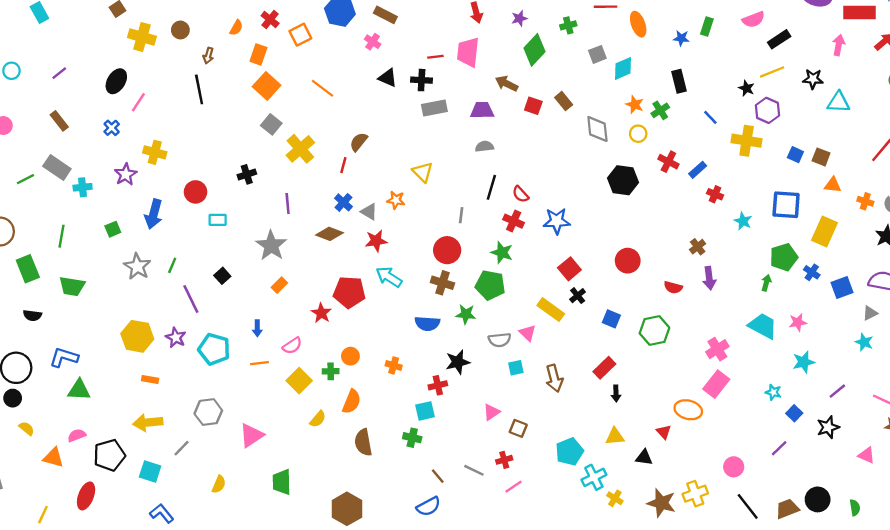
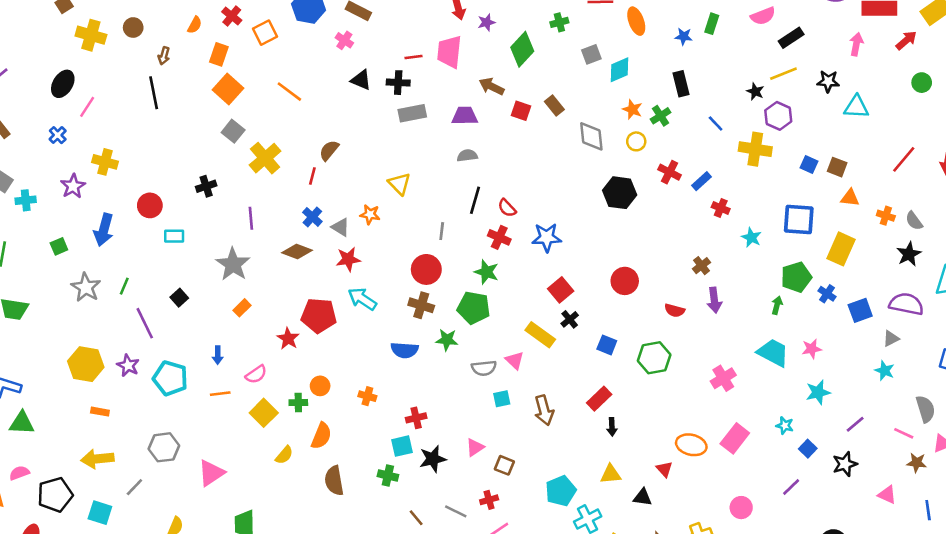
purple star: (519, 18) -> (486, 22), moved
black star: (458, 362) -> (433, 459), moved
pink rectangle: (716, 384) -> (735, 438), moved

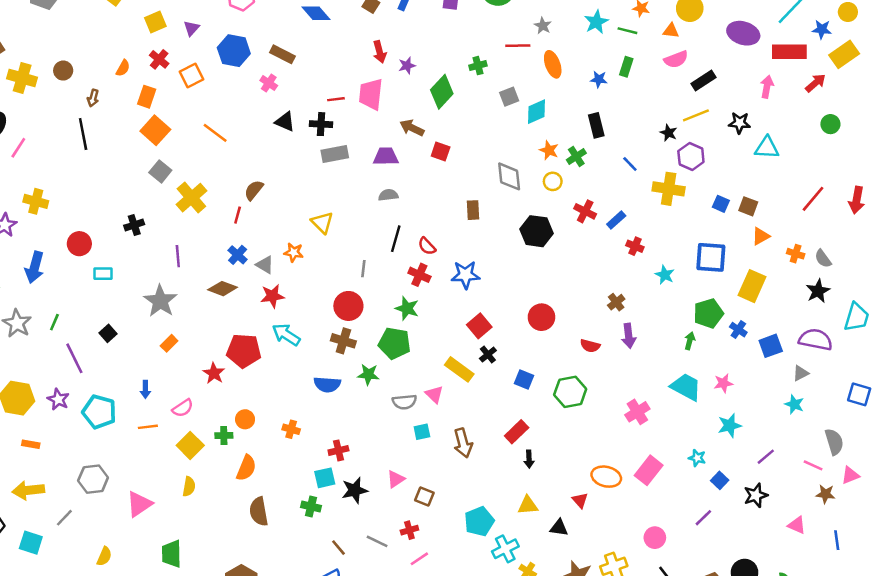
brown rectangle: (554, 106) -> (473, 210), moved, turned 36
orange triangle: (850, 198) -> (761, 236), turned -36
yellow semicircle: (284, 455) -> (189, 487), moved, turned -30

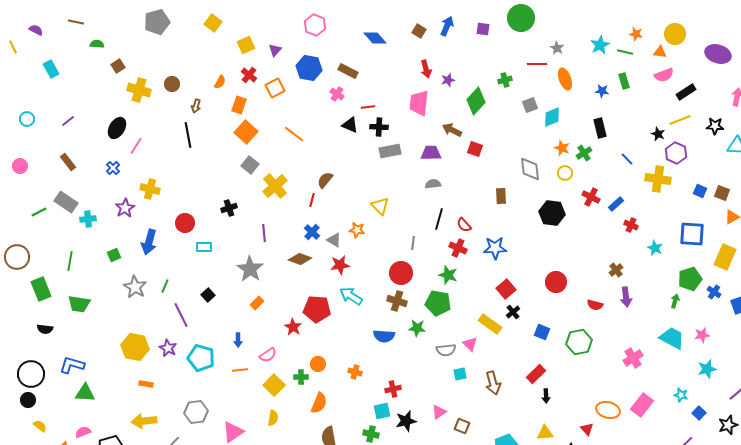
green rectangle: (626, 67) -> (624, 81), turned -35
red line: (336, 99) -> (368, 107), moved

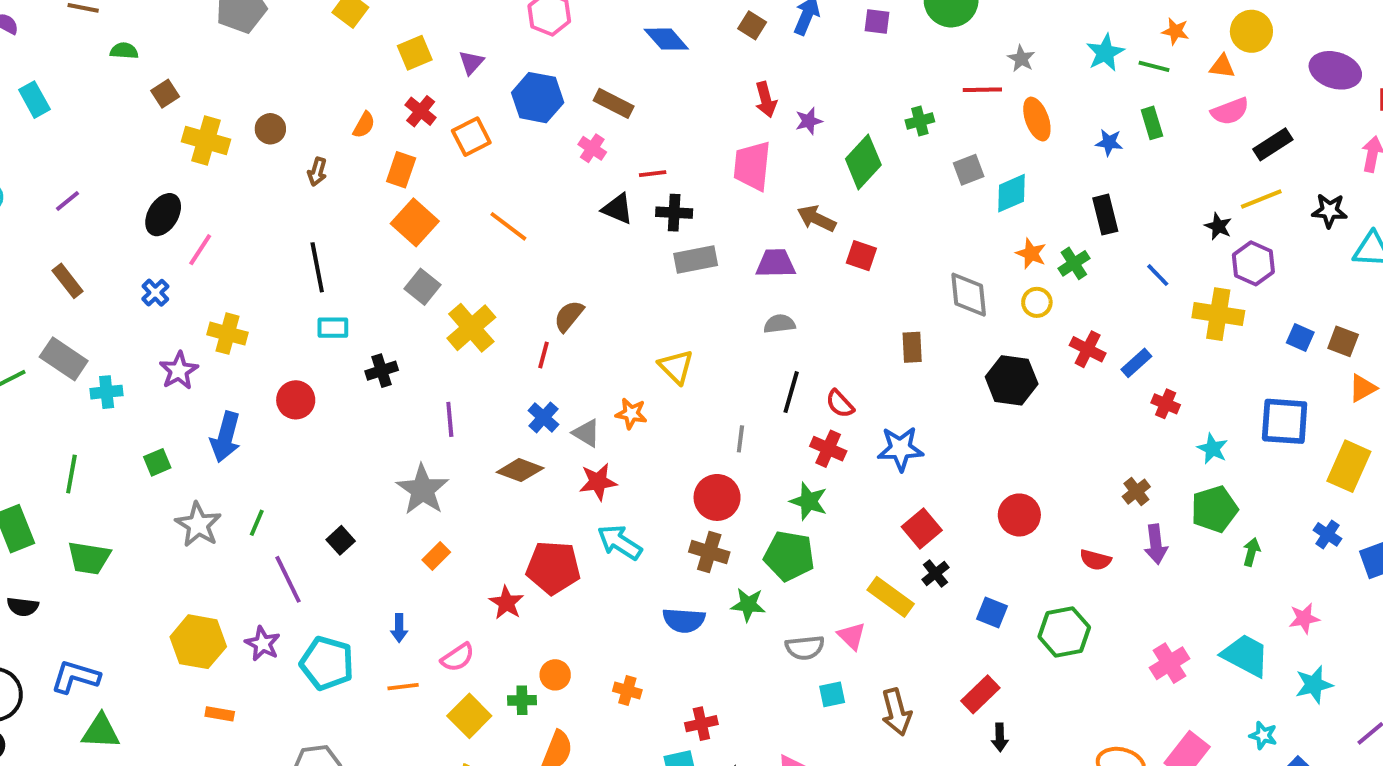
black line: (188, 135) -> (317, 267), moved
cyan rectangle: (204, 247) -> (333, 328), moved
green pentagon: (690, 279) -> (1214, 509), moved
cyan trapezoid: (672, 338) -> (1246, 655), moved

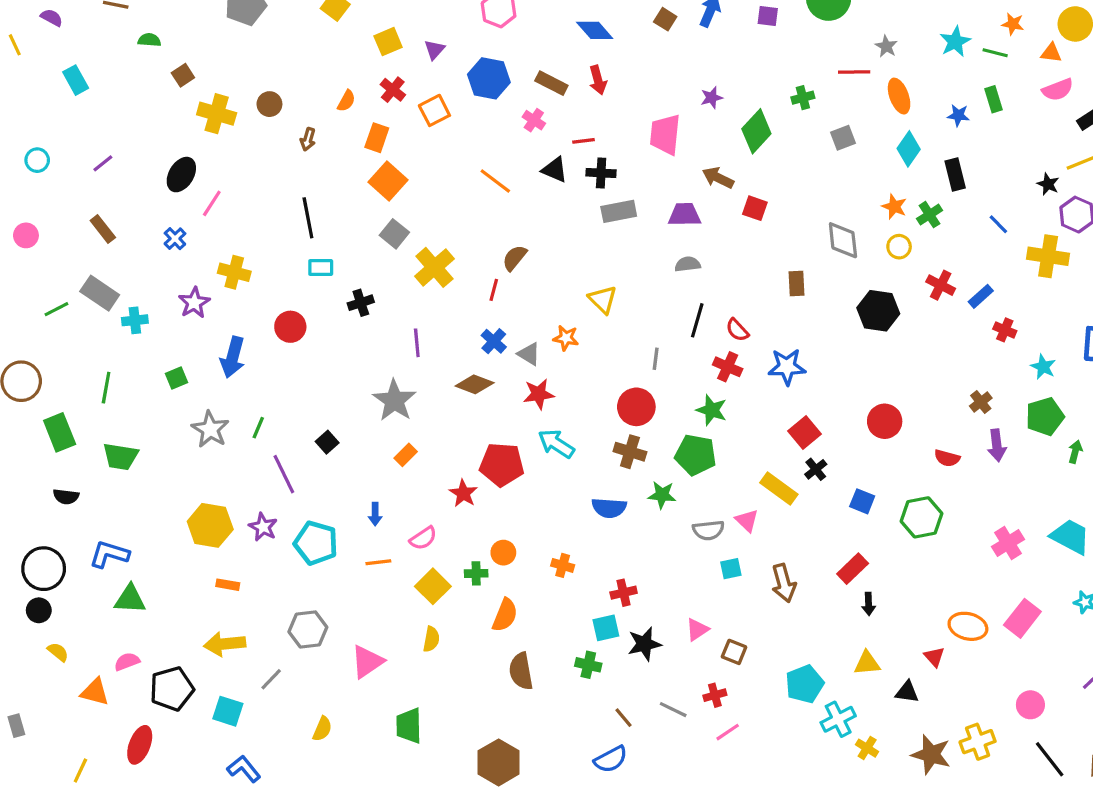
red arrow: (766, 100) -> (598, 80), moved
cyan diamond: (1012, 193) -> (909, 149), moved, turned -32
orange line: (508, 226) -> (495, 181), moved

